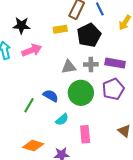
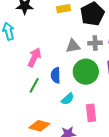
pink arrow: (32, 50) -> (34, 57), moved, turned -42
blue semicircle: (51, 96) -> (56, 75), turned -119

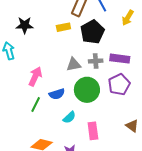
blue semicircle: (56, 75) -> (57, 94), turned -105

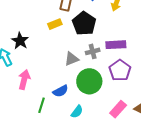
black star: (25, 25) -> (20, 41), moved, turned -30
pink arrow: (35, 76) -> (24, 80), moved
pink rectangle: (93, 131) -> (118, 109), moved, turned 60

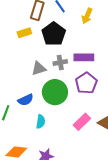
cyan semicircle: (77, 112) -> (41, 122), turned -32

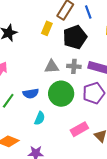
yellow rectangle: (24, 33) -> (47, 28), turned -64

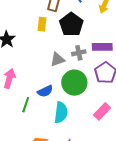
cyan semicircle: (40, 118) -> (61, 112), size x1.5

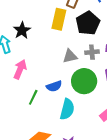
yellow rectangle: (42, 24) -> (59, 19), size x1.5

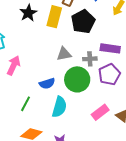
black star: (22, 30) -> (28, 13), moved
gray cross: (92, 52) -> (90, 59), moved
green line: (33, 97) -> (25, 104), moved

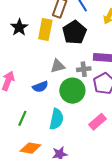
blue semicircle: (47, 84) -> (40, 87), moved

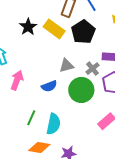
yellow rectangle: (45, 29) -> (54, 29), turned -65
gray cross: (84, 69) -> (93, 69), turned -32
cyan semicircle: (56, 119) -> (53, 124), moved

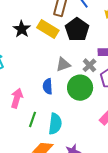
pink arrow: (17, 80) -> (17, 98), moved
blue semicircle: (49, 86) -> (48, 86), turned 112

